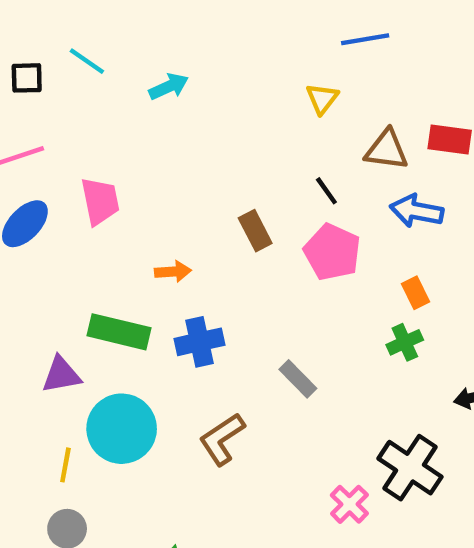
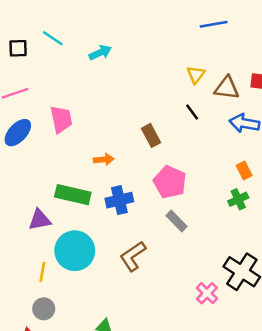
yellow triangle: (322, 99) -> (196, 75), moved
pink pentagon: (332, 252) -> (170, 182), moved

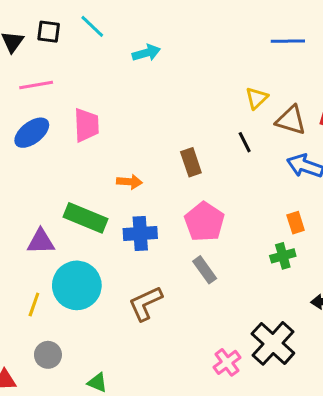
gray circle: (44, 309) -> (48, 355), moved

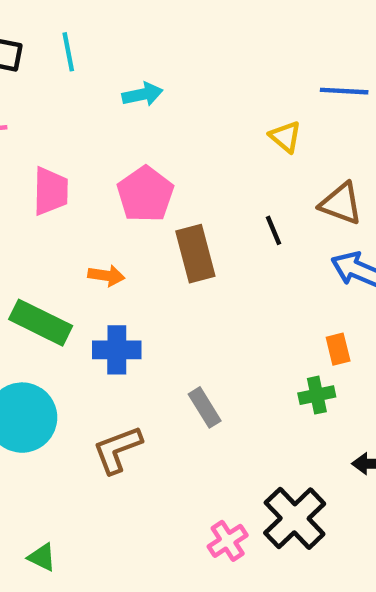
cyan line: (92, 26) -> (68, 52), turned 32
yellow triangle: (257, 98) -> (285, 137), moved, turned -40
brown rectangle: (191, 162) -> (195, 254), size x1.4
pink pentagon: (204, 222) -> (145, 194), moved

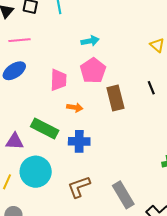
cyan arrow: (142, 94) -> (90, 41), moved
pink trapezoid: (51, 191) -> (58, 80), moved
gray rectangle: (205, 407) -> (123, 195), moved, size x1.5

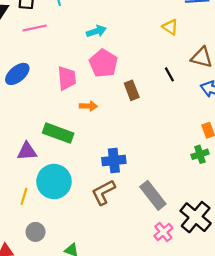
pink line: (20, 40) -> (35, 28), moved
brown rectangle: (115, 98) -> (132, 90), size x0.7
blue cross: (79, 141) -> (114, 161), moved

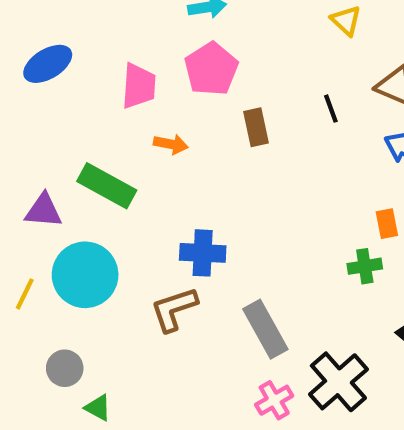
gray circle: (35, 232) -> (65, 368), moved

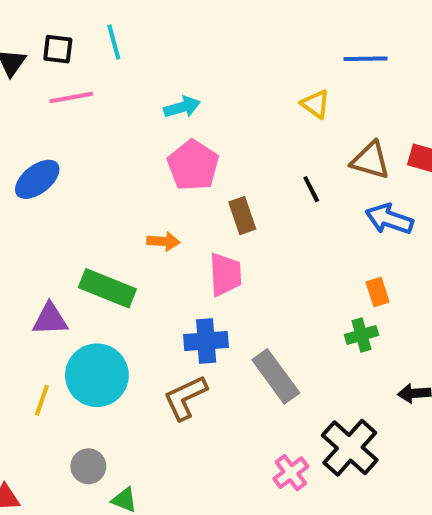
pink trapezoid: (139, 86) -> (225, 274), moved
gray rectangle: (265, 329) -> (276, 376), moved

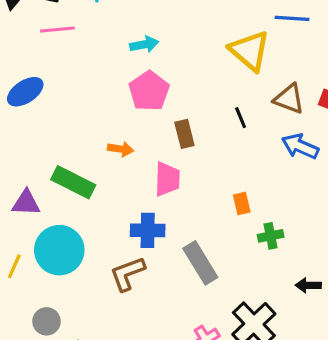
yellow triangle: (315, 104) -> (250, 51), size x1.8
orange rectangle: (378, 292) -> (242, 203), moved

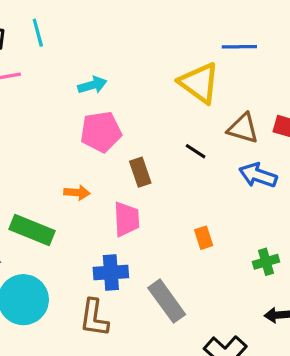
pink pentagon: (149, 91) -> (101, 132), turned 30
black line: (241, 118) -> (196, 151), turned -30
green cross: (271, 236) -> (266, 262), moved
brown L-shape: (127, 274) -> (94, 318), turned -57

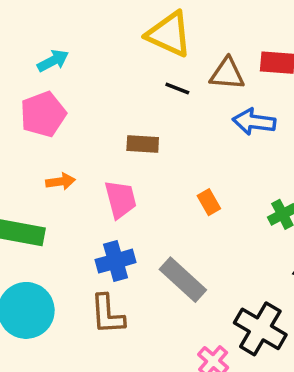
pink pentagon: (101, 132) -> (43, 114), moved
black line: (196, 151) -> (177, 89), moved
brown rectangle: (140, 172) -> (143, 144), moved, turned -56

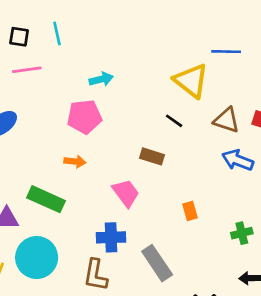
black line: (177, 89) -> (174, 121), moved
orange arrow: (60, 182) -> (75, 161), moved
pink trapezoid: (121, 199) -> (126, 193), turned -36

